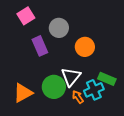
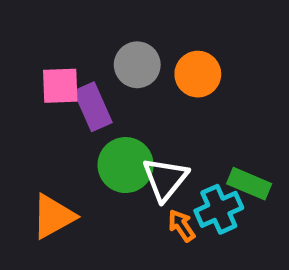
pink square: (26, 16) -> (60, 86), moved, turned 30
orange circle: (85, 47) -> (198, 74), moved
green circle: (54, 87) -> (126, 165), moved

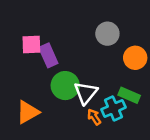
gray circle: (137, 65) -> (107, 34), moved
orange circle: (198, 74) -> (135, 58), moved

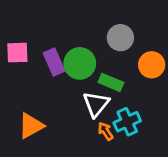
pink square: (31, 45) -> (17, 53), moved
green circle: (65, 86) -> (80, 63), moved
green rectangle: (129, 95) -> (111, 82), moved

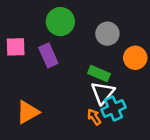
green circle: (80, 63) -> (60, 22), moved
white triangle: (96, 104) -> (103, 93), moved

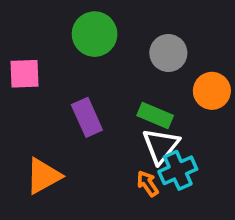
purple rectangle: (48, 55) -> (87, 117), moved

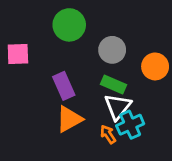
gray circle: (168, 53) -> (112, 50), moved
orange triangle: (43, 176) -> (69, 119), moved

